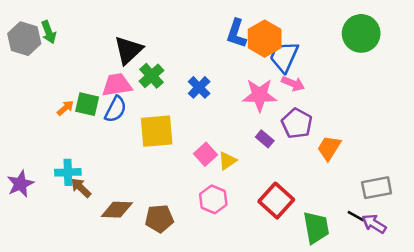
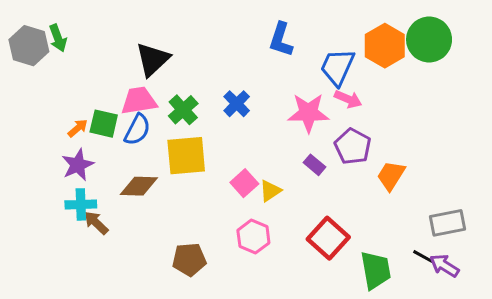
orange hexagon: (265, 39) -> (385, 46), moved
green cross: (152, 76) -> (183, 110), moved
purple star: (20, 184) -> (78, 165), moved
brown diamond: (117, 210) -> (139, 186), moved

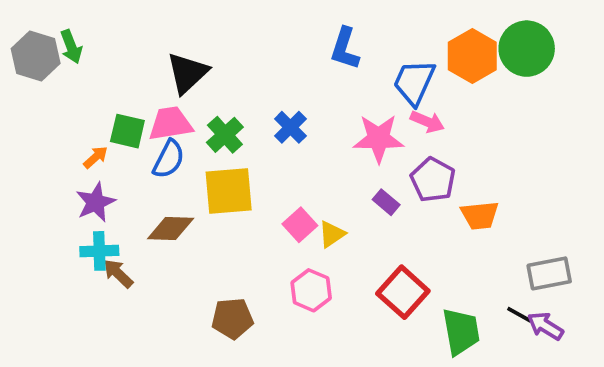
green square: (104, 124) -> (127, 131), moved
orange trapezoid: (391, 175) -> (480, 215), turned -128

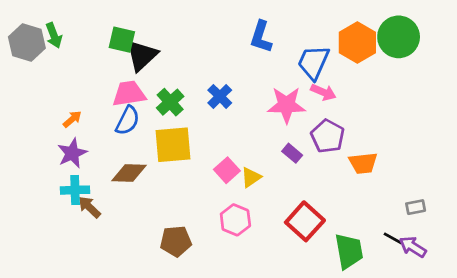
green square: (127, 131) -> (122, 40), moved
gray rectangle: (549, 273) -> (416, 207), size x0.6

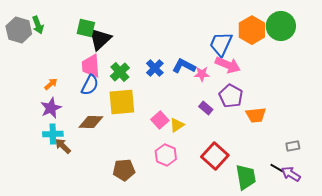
blue L-shape: (261, 37) -> (184, 66), moved, turned 100
pink arrow: (323, 92) -> (228, 65), size x1.4
pink trapezoid: (129, 94) -> (91, 66), turned -85
pink star: (286, 105) -> (202, 74), size x0.6

